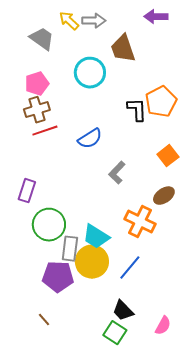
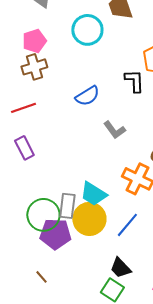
black L-shape: (137, 110) -> (134, 81), moved
red line: (45, 131) -> (23, 108), moved
gray L-shape: (117, 173) -> (114, 130), turned -80
purple rectangle: (27, 191) -> (24, 148), turned -45
green circle: (49, 225) -> (43, 215), moved

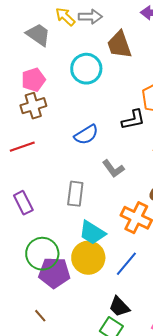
black L-shape: (134, 81) -> (133, 120), turned 80
purple rectangle: (24, 148) -> (23, 203), moved
gray rectangle: (67, 206) -> (75, 194), moved

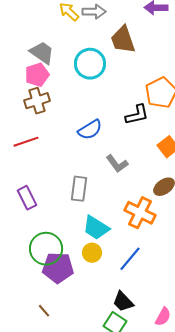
gray trapezoid: (38, 35) -> (42, 53), moved
yellow circle: (88, 258) -> (92, 253), size x0.6

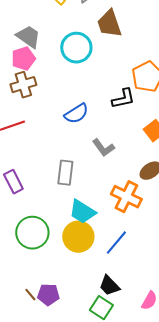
yellow circle: (92, 253) -> (78, 237), size x1.6
purple pentagon: (58, 268) -> (48, 295), moved, size x0.7

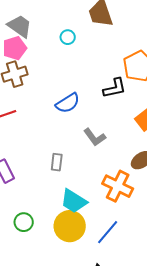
cyan circle: (76, 48) -> (68, 37), size x0.5
gray rectangle: (65, 173) -> (57, 162), size x0.7
green circle: (32, 233) -> (24, 222), size x0.6

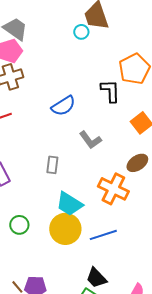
cyan circle: (68, 37) -> (81, 32), moved
black L-shape: (115, 88) -> (110, 91), turned -80
blue line: (108, 232) -> (103, 235), turned 32

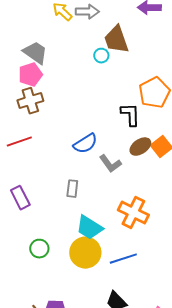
blue semicircle: (63, 106) -> (85, 144), moved
brown ellipse: (137, 163) -> (140, 147), moved

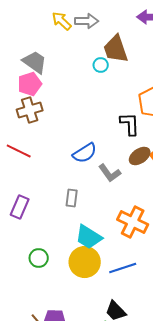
red line: (19, 142) -> (19, 151), turned 45
purple rectangle: (20, 198) -> (20, 207), turned 50

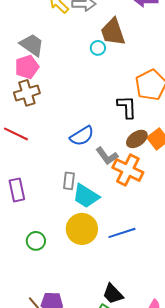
purple rectangle: (20, 207) -> (17, 190), turned -35
orange cross: (133, 222) -> (128, 170), moved
cyan trapezoid: (89, 237) -> (86, 196), moved
yellow circle: (85, 262) -> (82, 229), moved
blue line: (123, 268) -> (122, 233), moved

